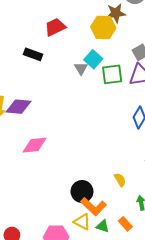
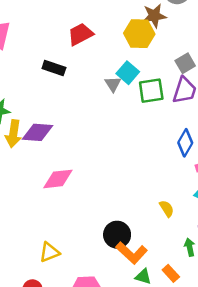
yellow semicircle: (120, 180) -> (167, 209), moved
yellow triangle: (82, 222) -> (49, 252), moved, turned -48

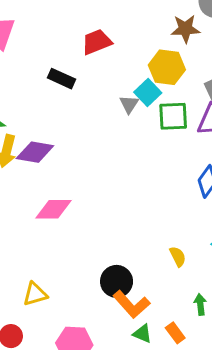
yellow hexagon: (139, 34) -> (167, 67), moved

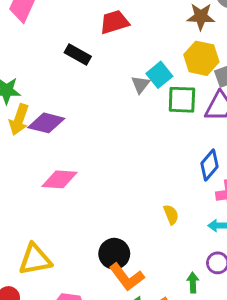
yellow hexagon: (167, 67) -> (201, 58), moved
yellow semicircle: (178, 257) -> (171, 215), moved
yellow triangle: (35, 294) -> (35, 259), size x1.4

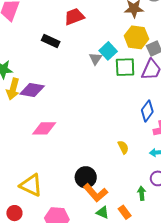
yellow triangle: (35, 259) -> (31, 185), turned 40

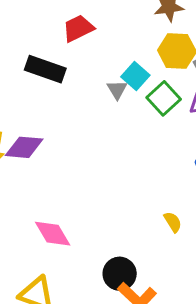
black rectangle: (51, 41) -> (45, 69), size x1.4
green square: (125, 67) -> (164, 98), turned -35
pink diamond: (44, 128) -> (53, 234), moved, turned 65

